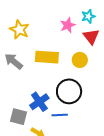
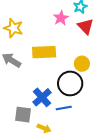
yellow circle: (80, 60) -> (82, 64), moved

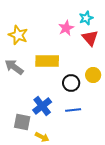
yellow circle: (82, 64) -> (93, 75), moved
black circle: (70, 83) -> (71, 83), moved, size x0.7
blue line: (64, 108) -> (73, 110), moved

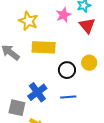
yellow star: (18, 35) -> (28, 21), moved

